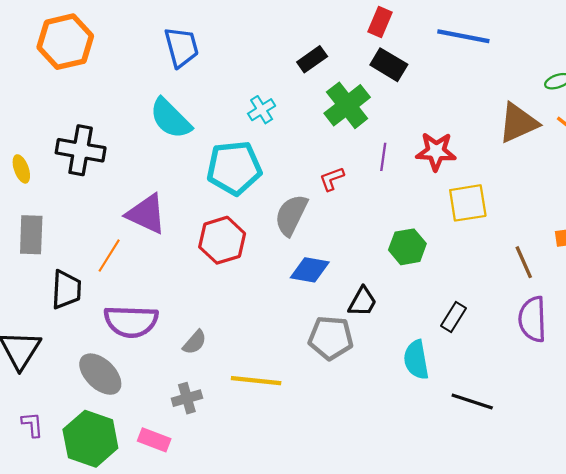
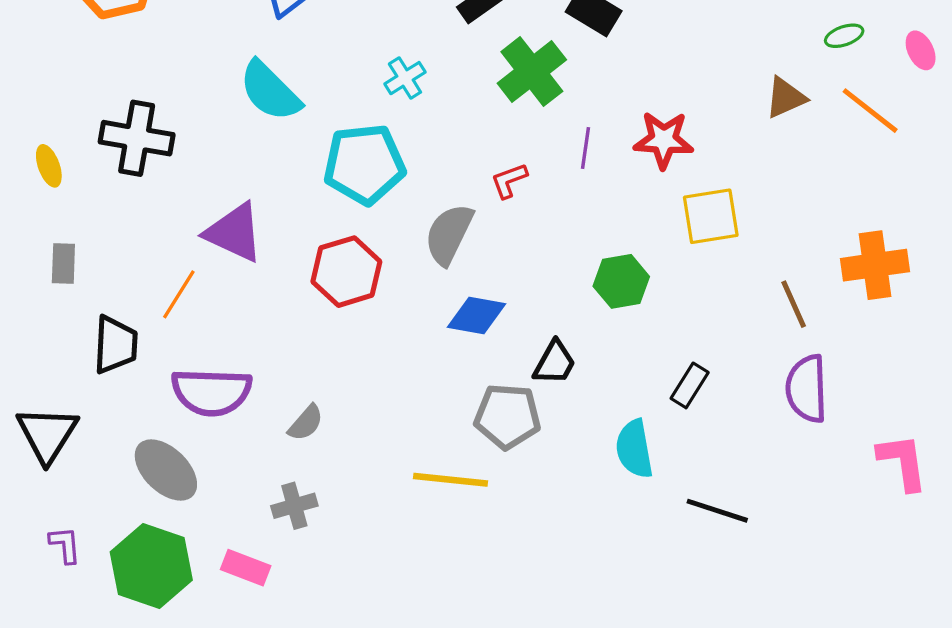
brown triangle: (518, 123) -> (786, 98), size x0.7
gray rectangle: (31, 235) -> (63, 263), size x0.7
yellow line: (256, 381) -> (451, 480), moved

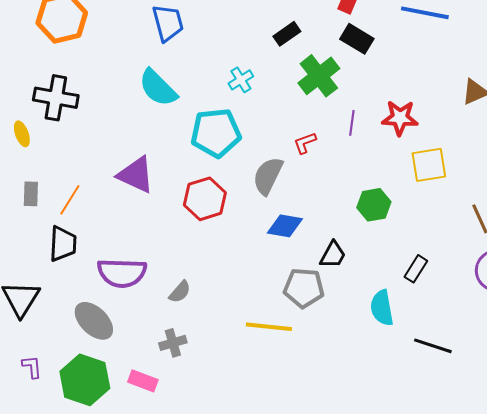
black cross: (137, 138) -> (56, 98), moved
orange line: (179, 294) -> (70, 200), moved

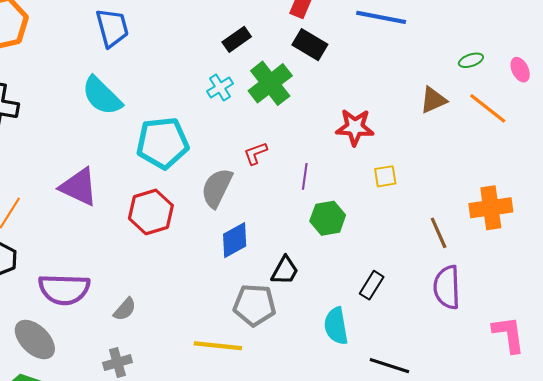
cyan cross: (241, 80) -> (220, 87), moved
purple line: (352, 123) -> (305, 176), moved
yellow square: (429, 165) -> (385, 176), size x0.6
blue diamond: (285, 226) -> (235, 240), turned -39

